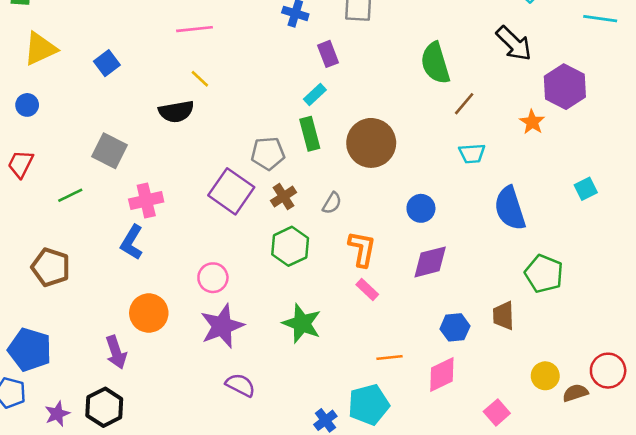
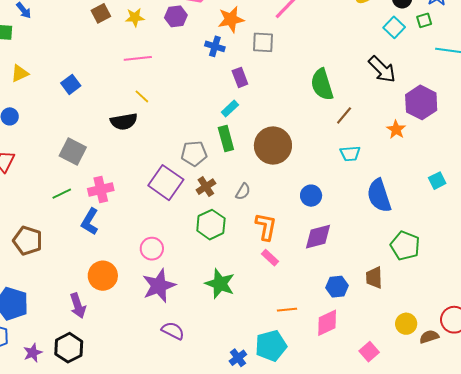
yellow triangle: (40, 49) -> (20, 73), size x0.7
green line: (70, 195) -> (62, 194), moved

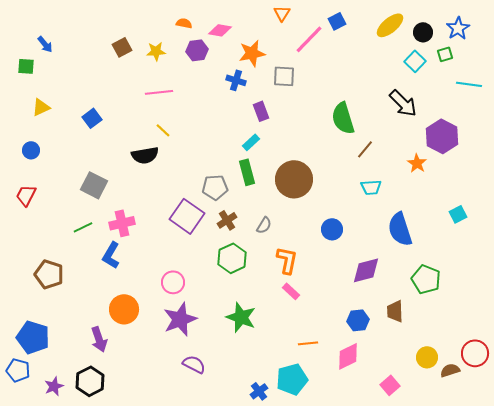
purple diamond: (318, 237) -> (366, 270), moved

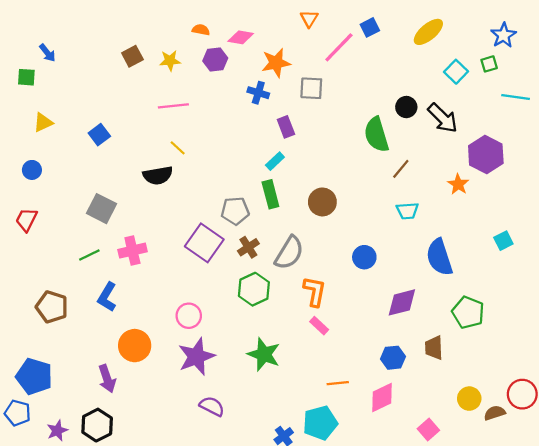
black circle: (423, 32) -> (406, 107), moved
brown circle: (294, 179) -> (322, 202), size x0.7
gray semicircle: (264, 225) -> (289, 253), size x1.8
blue L-shape: (111, 255) -> (107, 297), moved

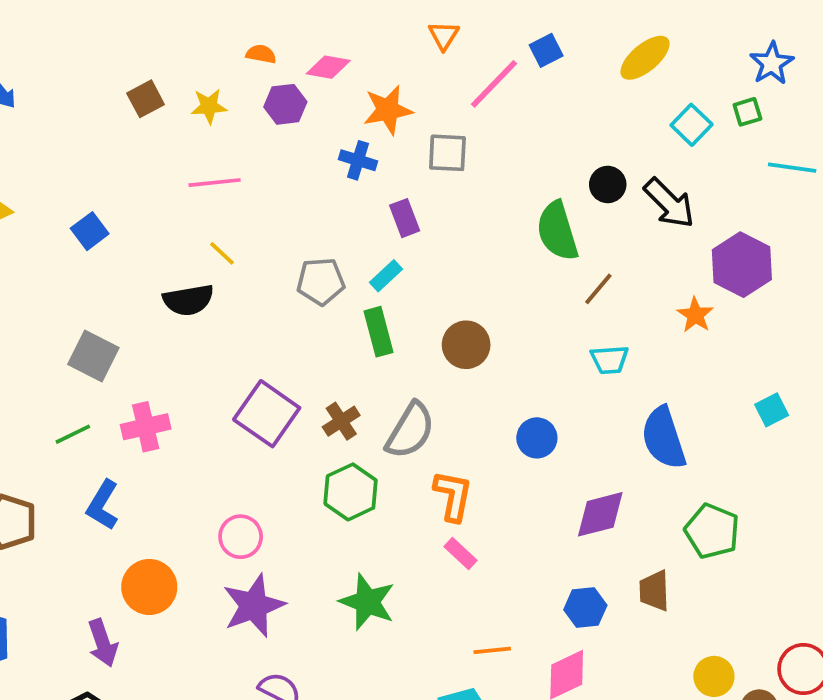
gray pentagon: (235, 211) -> (321, 281), moved

